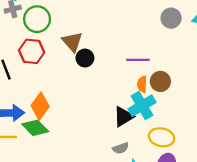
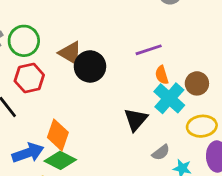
black circle: (85, 58) -> (90, 66), size x1.5
brown circle: (160, 81) -> (197, 83), moved
black triangle: (124, 117) -> (136, 120), moved

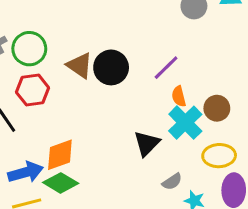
purple line: (149, 50) -> (166, 68), turned -30
black circle: (90, 66) -> (111, 67), moved
orange diamond: (58, 135) -> (60, 155), turned 48

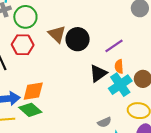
black triangle: (147, 143) -> (98, 73), moved

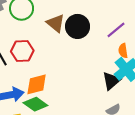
red hexagon: (23, 45) -> (22, 51), moved
black triangle: (98, 73) -> (111, 81), moved

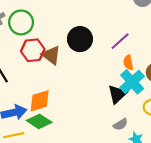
brown triangle: (56, 23) -> (51, 55), moved
red hexagon: (22, 51) -> (33, 50), moved

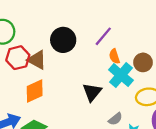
black triangle: (117, 94) -> (92, 92), moved
orange diamond: (40, 101) -> (35, 91), moved

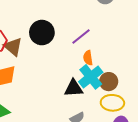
brown circle: (143, 62) -> (109, 82), moved
black triangle: (92, 92) -> (74, 88), moved, turned 36

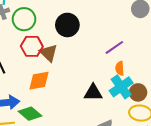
black circle: (42, 33) -> (67, 25), moved
black triangle: (74, 88) -> (93, 93), moved

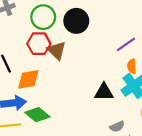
green circle: (24, 19) -> (43, 17), moved
orange diamond: (39, 81) -> (28, 79), moved

